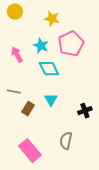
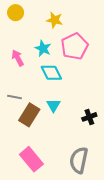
brown rectangle: (28, 109) -> (29, 115), size x1.5
gray semicircle: (66, 141) -> (79, 160), moved, size x1.4

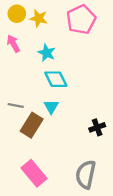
yellow star: (55, 20) -> (39, 18), moved
pink pentagon: (75, 46) -> (81, 19), moved
pink arrow: (18, 58) -> (13, 44), moved
cyan triangle: (53, 105) -> (51, 107), moved

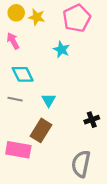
cyan star: (47, 53) -> (62, 49), moved
cyan diamond: (56, 79) -> (23, 74), moved
brown rectangle: (32, 125) -> (41, 130), moved
pink rectangle: (34, 173) -> (18, 150), moved, turned -40

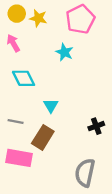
gray line: (15, 99) -> (16, 122), moved

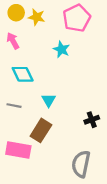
gray line: (16, 122) -> (14, 106), moved

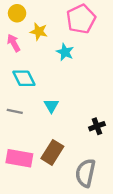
yellow star: (37, 17) -> (39, 32), moved
brown rectangle: (41, 130) -> (52, 152), moved

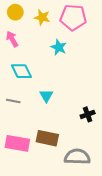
pink pentagon: (81, 19) -> (73, 17), turned 30
yellow star: (39, 32) -> (42, 17), moved
brown rectangle: (52, 152) -> (47, 138), turned 70
gray semicircle: (86, 173) -> (77, 157), turned 80

